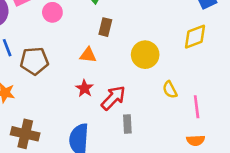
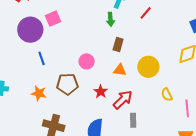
pink circle: (52, 12) -> (87, 61), moved
orange triangle: (88, 55) -> (120, 70), moved
brown pentagon: (34, 61) -> (67, 84), moved

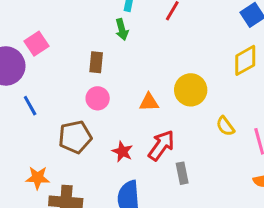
brown rectangle: (118, 45) -> (96, 62), moved
red star: (101, 92) -> (122, 152), moved
orange star: (39, 93) -> (38, 178), moved

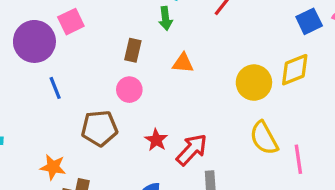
yellow circle: (191, 90) -> (254, 83), moved
orange triangle: (149, 102) -> (183, 63), moved
yellow semicircle: (225, 126) -> (264, 138), size x1.5
red star: (122, 152) -> (156, 140), moved

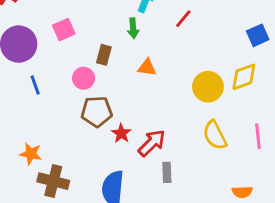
pink square: (71, 22) -> (64, 30), moved
pink circle: (129, 90) -> (84, 78), moved
brown pentagon: (99, 128) -> (97, 112), moved
pink line: (298, 159) -> (258, 136), moved

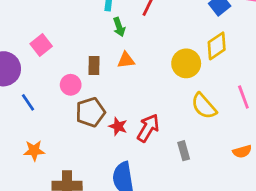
green arrow: (133, 28) -> (119, 27), moved
brown rectangle: (104, 55) -> (94, 66), moved
orange star: (31, 154) -> (34, 151), moved
gray rectangle: (167, 172) -> (184, 151), moved

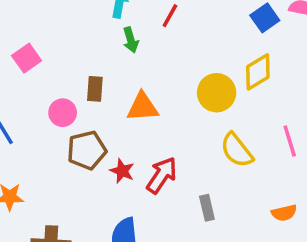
orange triangle: (126, 60) -> (143, 107), moved, size x1.4

